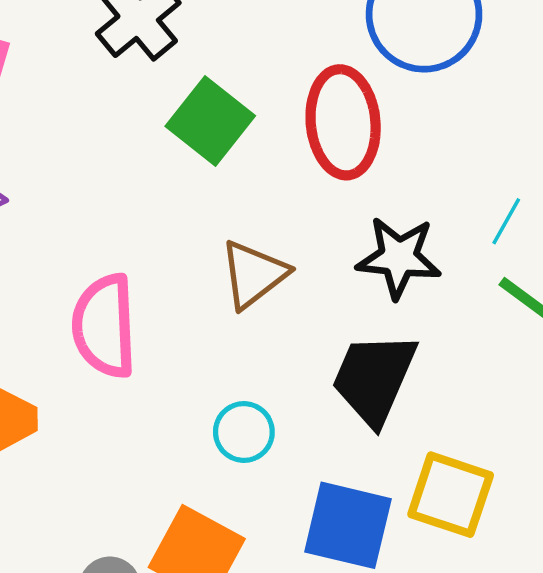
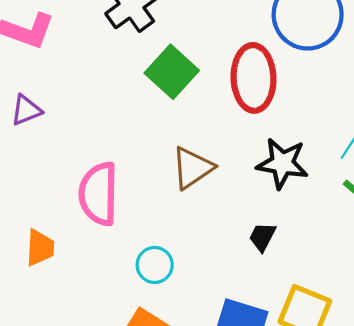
black trapezoid: (374, 378) -> (262, 237), size x0.5
cyan circle: (244, 432) -> (155, 265), moved

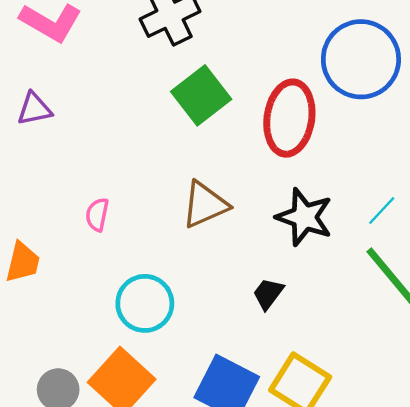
pink semicircle: (98, 194) -> (97, 215), size x0.5
cyan circle: (155, 265) -> (145, 303), size x1.4

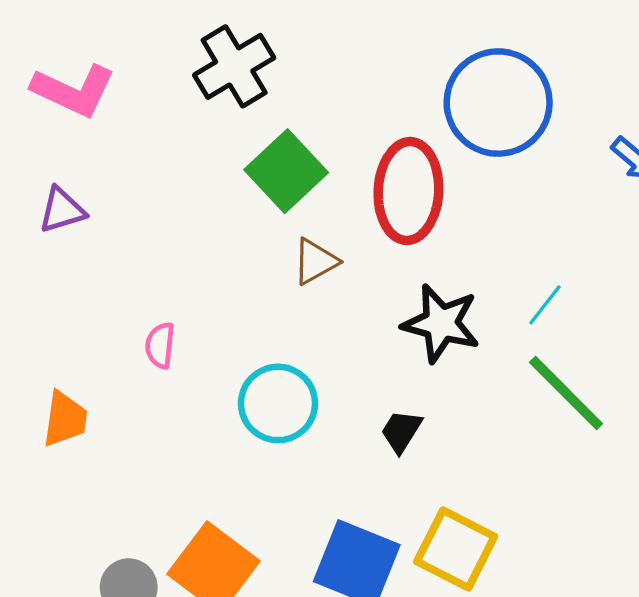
brown triangle: (205, 205) -> (315, 262), moved, size x0.7
cyan circle: (145, 303) -> (278, 403), moved

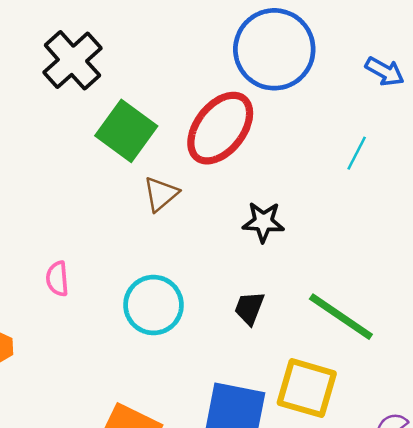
red ellipse: (408, 191) -> (220, 128), turned 46
cyan line: (545, 305) -> (357, 153), moved
black star: (441, 323) -> (263, 222), size x0.7
green line: (566, 393) -> (341, 317), moved

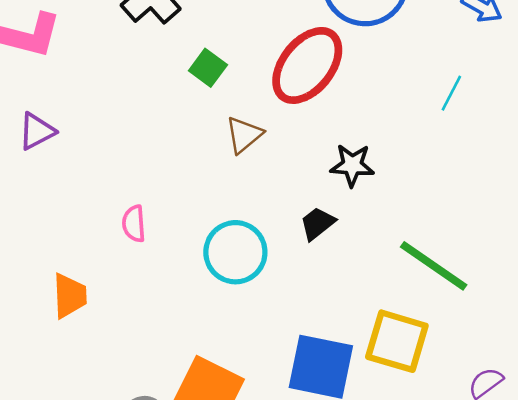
green square: (126, 131) -> (208, 68), size x0.6
black trapezoid: (249, 308) -> (318, 223), moved, turned 30

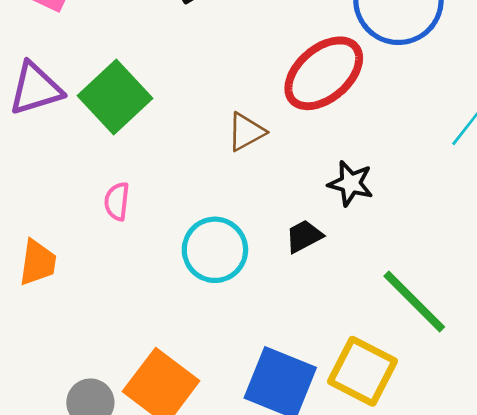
green square: (208, 68) -> (115, 97), moved, size x1.8
purple triangle: (37, 131) -> (35, 89), size x1.4

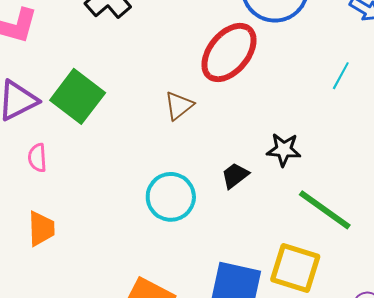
black star: (351, 183) -> (284, 150), moved
pink semicircle: (117, 201) -> (37, 158), moved

